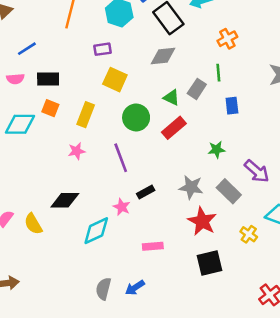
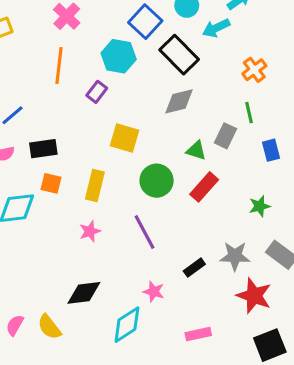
purple rectangle: (103, 49) -> (97, 92), moved, turned -36
black rectangle: (146, 192) -> (194, 268), moved

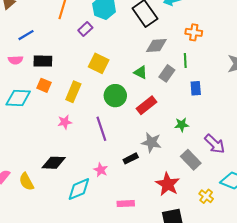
orange cross: (254, 70) -> (194, 32), turned 35
gray diamond: (179, 101) -> (156, 46), moved
green triangle: (196, 151) -> (140, 72), moved
gray star: (235, 256) -> (151, 142), moved

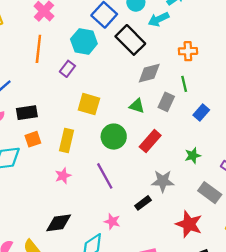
orange square: (44, 85) -> (33, 139), turned -32
blue rectangle: (196, 88) -> (201, 113), turned 56

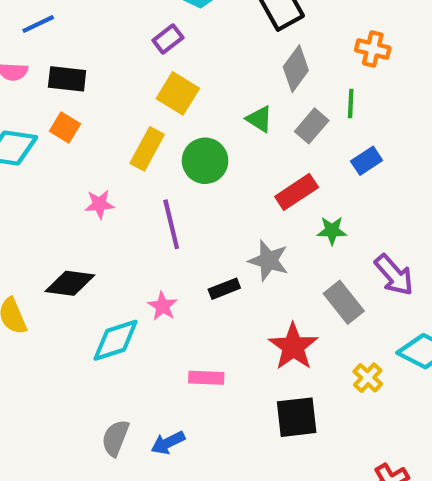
purple rectangle: (67, 69) -> (168, 39), moved
gray diamond: (149, 73) -> (296, 69), turned -55
orange square: (33, 139) -> (65, 127), turned 35
yellow rectangle: (66, 141) -> (147, 149), moved
red rectangle: (150, 141) -> (297, 192), moved

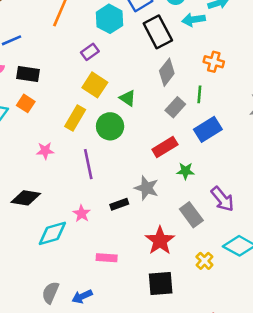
green triangle: (259, 119) -> (128, 98), moved
blue rectangle: (367, 161) -> (208, 129), size x1.5

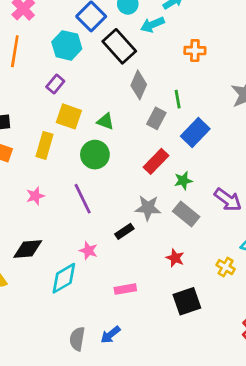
orange cross: (214, 62) -> (195, 51), moved
yellow rectangle: (75, 118) -> (44, 145), moved
gray rectangle: (191, 215) -> (186, 214), moved
red star: (160, 241) -> (175, 258), size x0.6

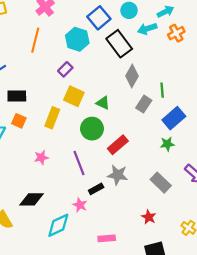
orange cross: (195, 51) -> (176, 33), moved, turned -35
red rectangle: (156, 161) -> (118, 145), moved
green star: (183, 181) -> (167, 144), moved
gray star: (148, 208) -> (118, 175), moved
black rectangle: (124, 231) -> (96, 189), moved

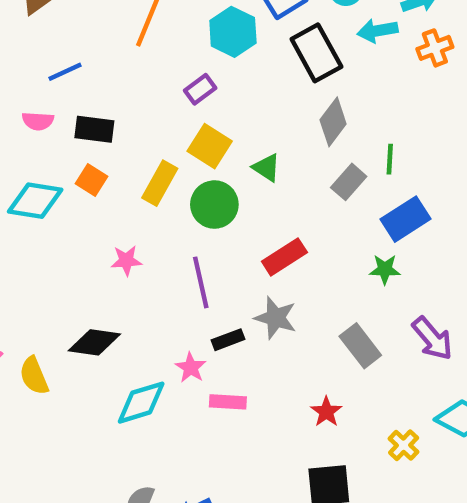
green circle: (92, 129) -> (214, 205), moved
pink rectangle: (107, 238) -> (228, 402), moved

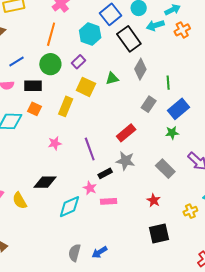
green triangle: (266, 168) -> (112, 78), moved, turned -40
gray rectangle: (349, 182) -> (149, 104), moved
green circle: (214, 205) -> (50, 64), moved
yellow cross: (404, 445) -> (190, 211), turned 32

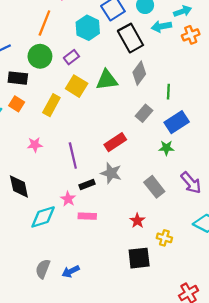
green triangle: (112, 78) -> (107, 80), size x1.5
black diamond: (45, 182) -> (19, 187), turned 70
yellow cross: (190, 211) -> (164, 238), moved, turned 32

